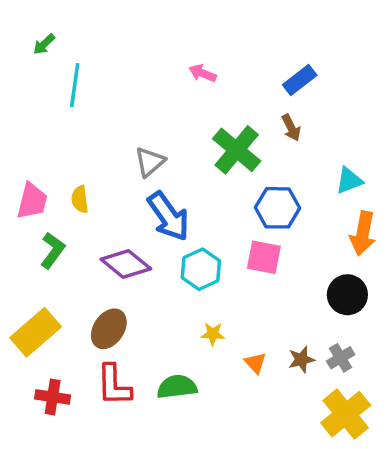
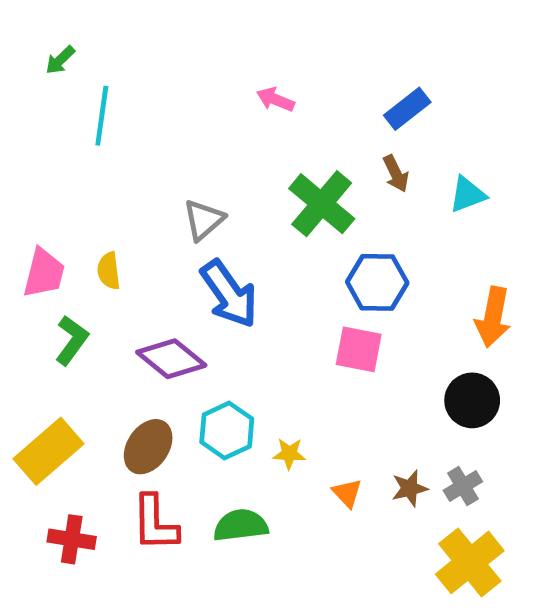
cyan triangle: (349, 181) -> (468, 194), moved
cyan hexagon: (201, 269) -> (227, 430), moved

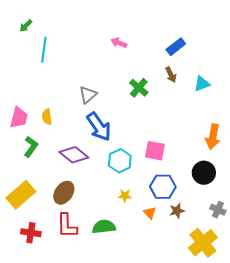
green cross: (322, 204) -> (139, 88), size x0.7
blue hexagon: (377, 282) -> (163, 187), moved
cyan hexagon: (227, 430) -> (120, 161), moved
gray cross: (463, 486) -> (218, 210), moved, turned -35

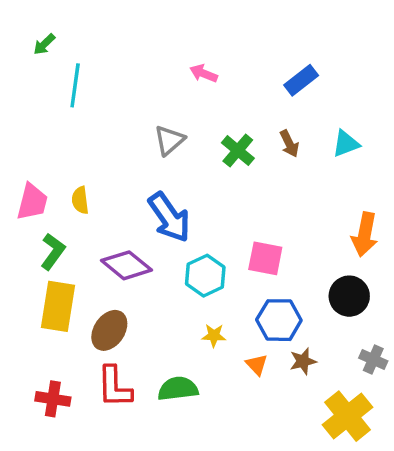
brown arrow: (171, 75) -> (289, 144), moved
gray triangle: (88, 95) -> (169, 140), moved
yellow rectangle: (21, 195) -> (58, 306), moved, turned -40

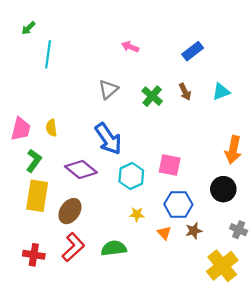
red L-shape: (114, 387) -> (73, 247), turned -132

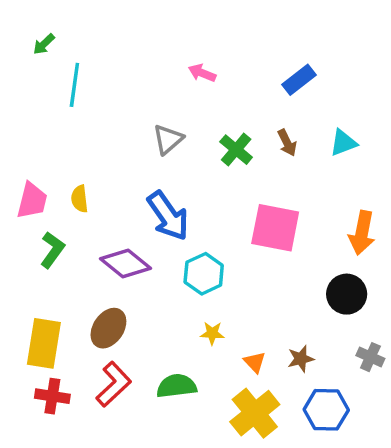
pink square: (170, 165) -> (275, 228), moved, size x1.4
yellow rectangle: (37, 196) -> (44, 343), moved
blue hexagon: (178, 204) -> (326, 410), moved
yellow cross: (222, 266) -> (255, 413), moved

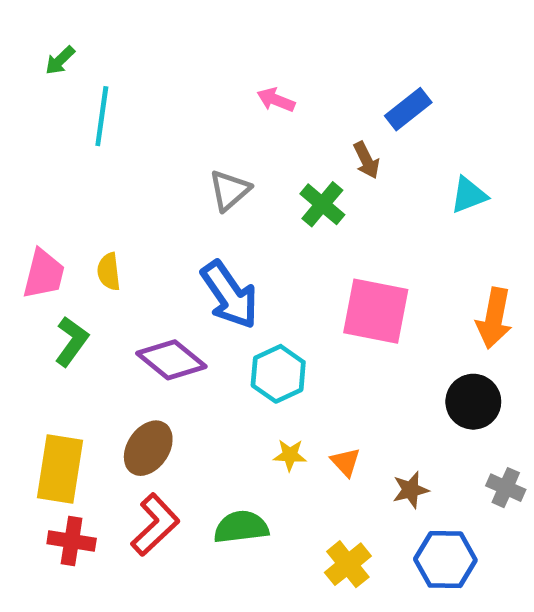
brown arrow: (287, 143) -> (366, 160), moved
orange triangle: (255, 362) -> (346, 462), moved
yellow cross: (255, 413) -> (348, 564), size x0.7

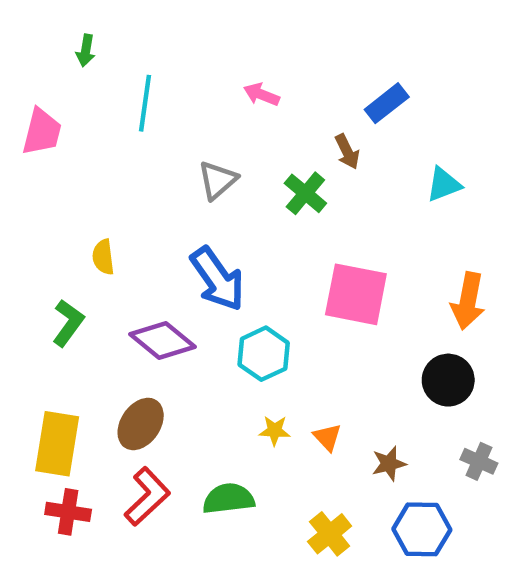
green arrow: (60, 60) -> (86, 50), moved, turned -36
cyan line: (102, 116) -> (145, 103), moved
pink trapezoid: (44, 274) -> (42, 132), moved

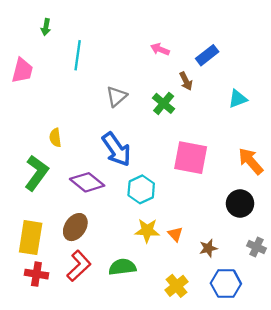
pink arrow: (261, 94) -> (160, 49), moved
orange arrow: (468, 301) -> (251, 161), turned 128
green L-shape: (68, 323) -> (36, 173), size x1.4
yellow star: (275, 431) -> (147, 231), size x1.5

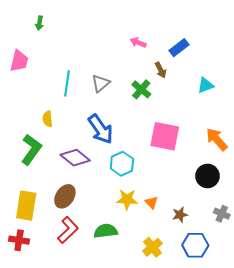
cyan line: (78, 55) -> (67, 83), moved
red cross: (36, 274) -> (19, 240), moved

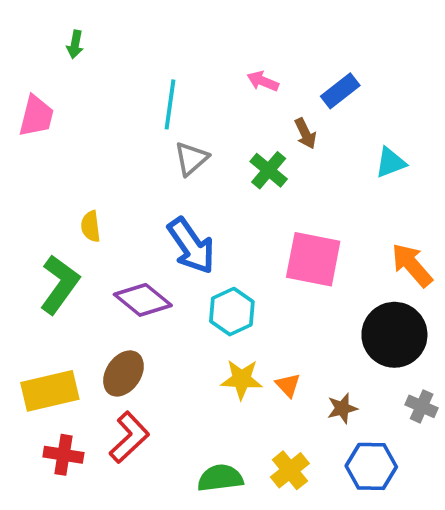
cyan line: (67, 83) -> (170, 104), moved
black circle: (207, 176) -> (394, 335), size x1.4
yellow rectangle: (26, 206) -> (50, 391), turned 68
green semicircle: (106, 231) -> (220, 478), moved
red cross: (19, 240) -> (63, 455), moved

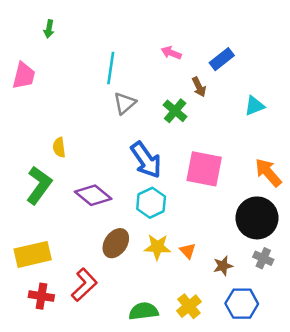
blue arrow: (191, 246) -> (146, 160), moved
brown ellipse: (123, 373) -> (116, 243), moved
gray cross: (422, 406) -> (263, 258), moved

